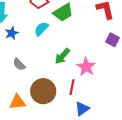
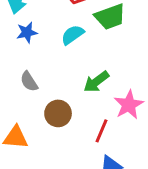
brown circle: (43, 91) -> (58, 113), moved, size x0.7

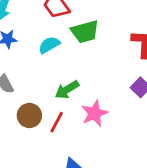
red line: (101, 131) -> (57, 122), moved

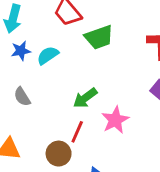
cyan semicircle: (49, 45) -> (48, 55), moved
brown circle: (29, 115) -> (59, 154), moved

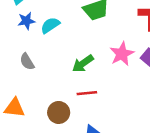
pink star: (115, 120) -> (122, 54), moved
red line: (77, 132) -> (87, 93), moved, turned 60

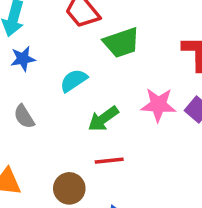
cyan semicircle: (50, 25) -> (74, 81), moved
pink star: (122, 54) -> (158, 105), turned 30

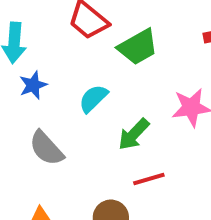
gray semicircle: (24, 117) -> (46, 148), size x1.4

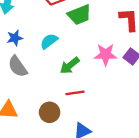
blue star: (33, 85) -> (15, 38), moved

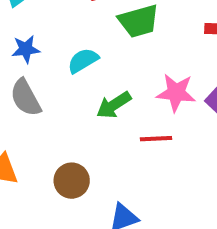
red line: (75, 93) -> (156, 139), moved

